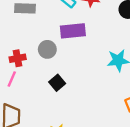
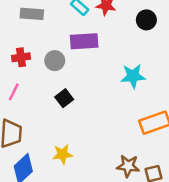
red cross: (18, 58) -> (21, 57), moved

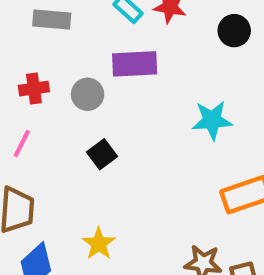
yellow star: (63, 154) -> (99, 244), turned -30

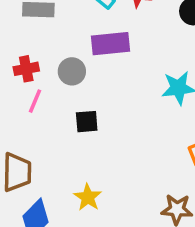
pink line: (22, 144) -> (35, 101), moved
black square: (102, 154) -> (87, 122), turned 35

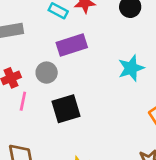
black square: (87, 122) -> (66, 109), size x1.5

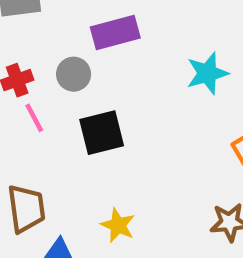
pink line: (23, 101) -> (34, 118), turned -42

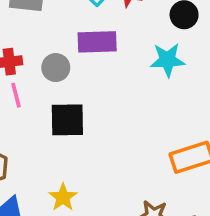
cyan star: (207, 73) -> (167, 60), moved

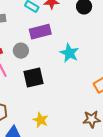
cyan star: (167, 60) -> (69, 53), moved, turned -30

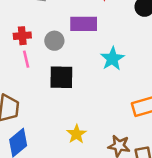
yellow star: (41, 120) -> (76, 134), moved

